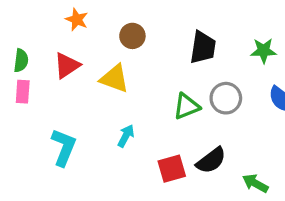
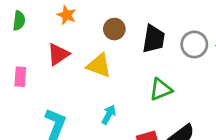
black trapezoid: (203, 47) -> (154, 39), moved
green semicircle: (21, 60) -> (19, 21), moved
gray circle: (226, 98) -> (194, 44), moved

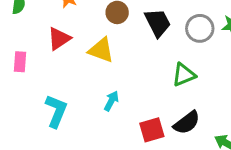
black trapezoid: (154, 39) -> (158, 23), turned -36
green triangle: (161, 89) -> (184, 75), moved

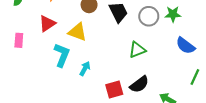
cyan L-shape: (56, 111) -> (62, 55), moved

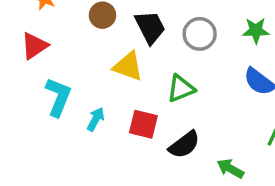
green star: (173, 14) -> (256, 30), moved
yellow triangle: (78, 32) -> (128, 66), moved
red square: (114, 90) -> (143, 124), moved, turned 30

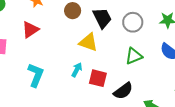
green triangle: (181, 88) -> (134, 56), moved
cyan L-shape: (58, 97) -> (36, 75), moved
cyan arrow: (96, 119) -> (77, 70), moved

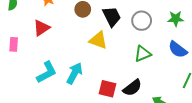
cyan arrow: (77, 70) -> (74, 73), moved, size x1.5
cyan L-shape: (36, 75) -> (47, 72), turned 40
red square: (98, 78) -> (108, 89), moved

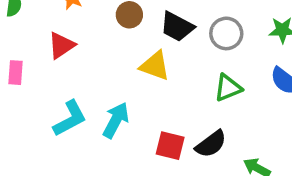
black trapezoid: (112, 17) -> (177, 27), turned 145

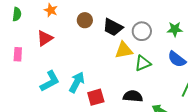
yellow triangle: (155, 66) -> (124, 50), moved, turned -30
black semicircle: (211, 144) -> (133, 96), turned -138
red square: (170, 146) -> (96, 97), moved, turned -30

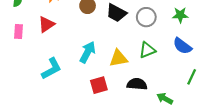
yellow triangle: (124, 50) -> (118, 58), moved
pink rectangle: (18, 54) -> (18, 32), moved
cyan arrow: (77, 82) -> (88, 52), moved

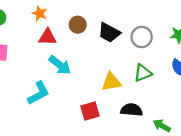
red triangle: (46, 24) -> (47, 37), moved, turned 36
cyan arrow: (88, 52) -> (60, 65), moved, turned 100

